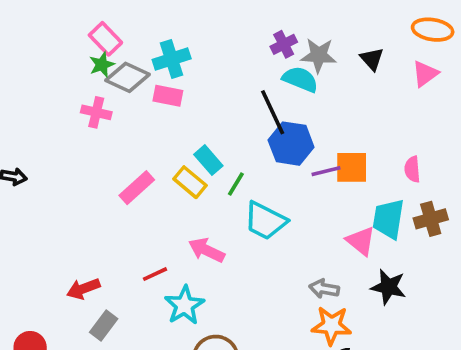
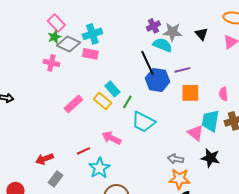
purple line: (326, 171) -> (182, 70), moved

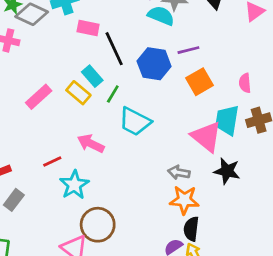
pink rectangle: (90, 54) -> (88, 28), moved
black line: (147, 63) -> (114, 49), moved
orange square: (190, 93) -> (199, 82), turned -30
pink triangle: (195, 133) -> (206, 137), size x1.4

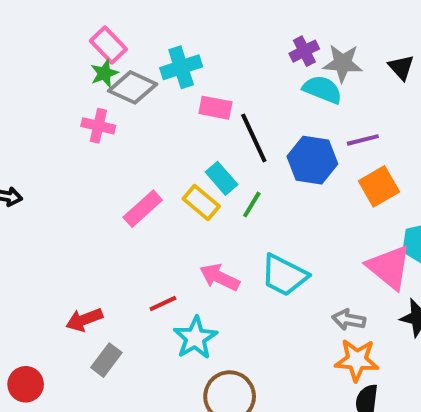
cyan trapezoid: (135, 122) -> (284, 275), moved

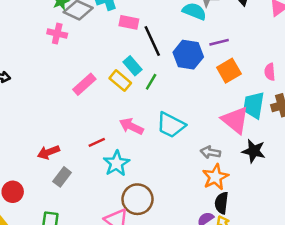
orange star: (357, 360) -> (215, 177), turned -30

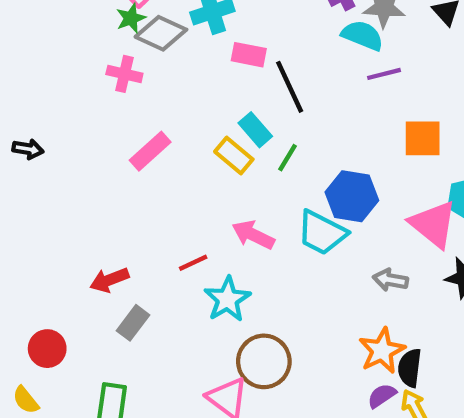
purple line: (219, 42) -> (384, 74), moved
blue hexagon: (188, 55) -> (352, 196), moved
orange square: (229, 71) -> (423, 138), turned 30
pink rectangle: (84, 84) -> (150, 151), moved
orange star: (215, 177) -> (382, 351), moved

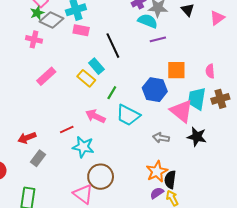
pink rectangle: (249, 55) -> (81, 30), moved
green line: (287, 158) -> (112, 93), moved
blue hexagon: (352, 196) -> (155, 90), moved
cyan star: (227, 299) -> (83, 147), turned -30

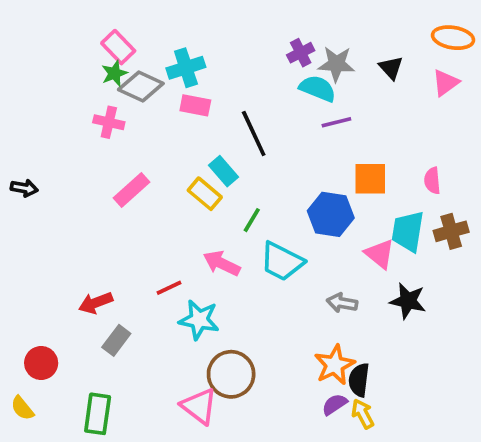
pink triangle: (181, 111) -> (380, 254), size x0.7

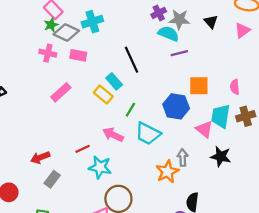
pink rectangle: (195, 105) -> (78, 55), moved
gray arrow: (342, 303) -> (183, 158), turned 77
orange star: (335, 365) -> (167, 172), moved

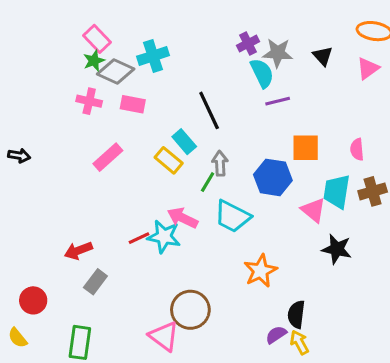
cyan semicircle: (168, 34) -> (262, 73), turned 42
gray arrow: (183, 158) -> (220, 163), moved
cyan star: (100, 167) -> (164, 237), moved

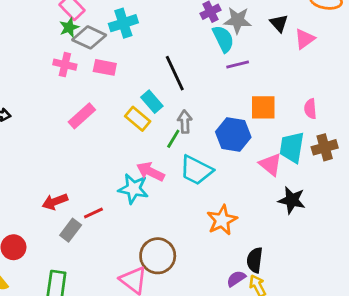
pink triangle: (368, 68) -> (305, 39), moved
red line: (139, 238) -> (93, 213), moved

